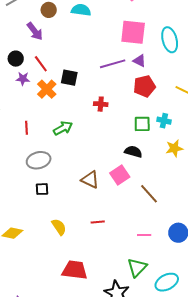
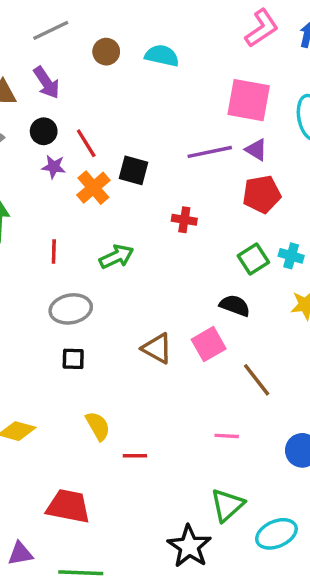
purple arrow: (35, 31) -> (47, 83), moved
green square: (142, 124) -> (253, 259), turned -36
red line: (98, 222) -> (135, 456), moved
pink line: (144, 235) -> (227, 436), moved
red trapezoid: (75, 270) -> (68, 506), moved

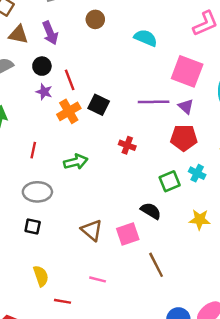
cyan semicircle: (162, 56) -> (146, 38), moved
cyan cross: (291, 256) -> (197, 173), moved
pink line: (227, 436) -> (98, 279), moved

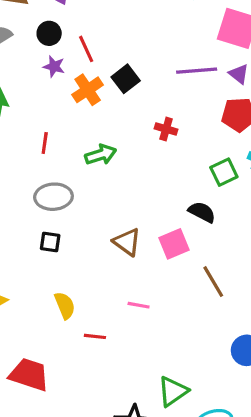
black square: (99, 105) -> (126, 79), turned 30

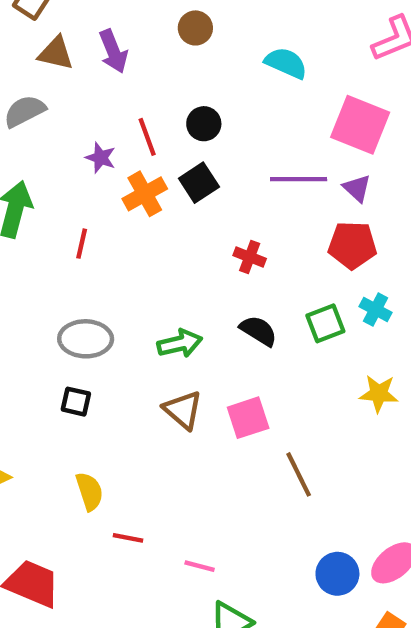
black circle: (49, 33) -> (204, 124), moved
red line: (45, 143) -> (82, 244), moved
green arrow: (101, 155) -> (180, 343), moved
black semicircle: (202, 212) -> (258, 331), moved
pink line: (139, 305) -> (200, 566), moved

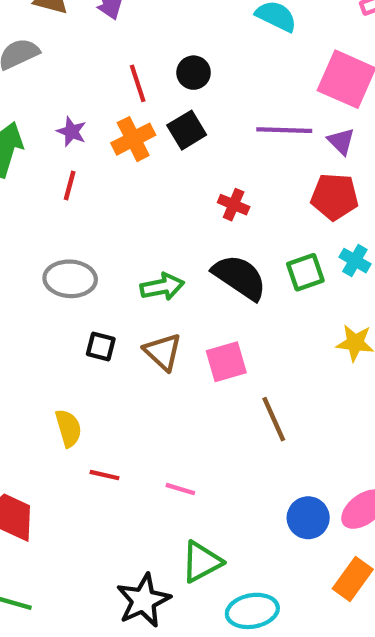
purple star: (101, 158) -> (72, 132), moved
black semicircle: (258, 331) -> (240, 277), size x1.5
black square: (76, 402) -> (101, 346), moved
pink line: (200, 566) -> (180, 489), moved

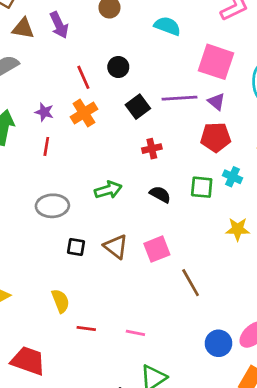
black square: (187, 130) -> (138, 107), moved
red cross: (234, 205) -> (152, 149), turned -30
green square: (305, 272) -> (202, 187), turned 30
black semicircle: (240, 277) -> (160, 194), size x0.6
green arrow: (162, 287) -> (108, 190), moved

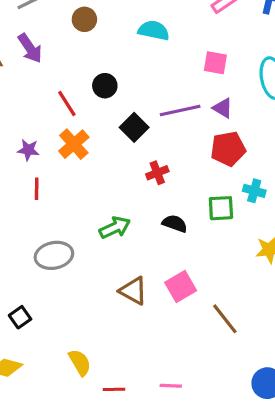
pink square: (216, 62) -> (215, 63), size x0.6
black square: (76, 247) -> (20, 317), moved, turned -36

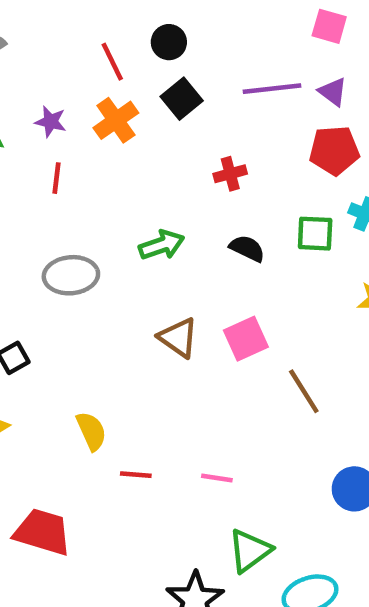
black square: (134, 127) -> (182, 99), moved

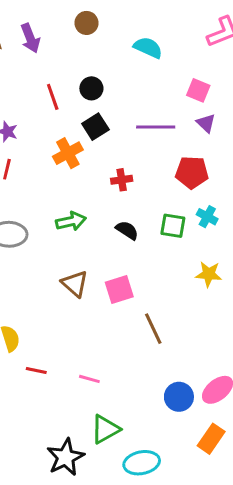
purple triangle: (333, 92) -> (206, 123), moved
orange cross: (116, 120) -> (68, 153), moved

